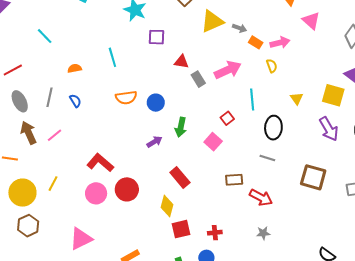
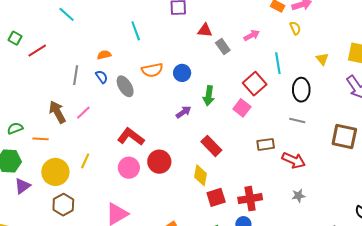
orange semicircle: (75, 68) -> (104, 55), moved
pink arrow: (228, 70) -> (252, 35), size x0.6
gray ellipse: (20, 101) -> (125, 86), moved
red square: (227, 118) -> (255, 84), size x1.6
red cross: (215, 233) -> (250, 199), size x1.6

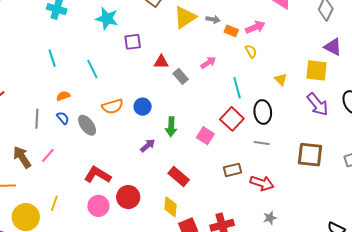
cyan line: (67, 14) -> (52, 58), moved, turned 36
red square: (255, 84) -> (232, 119), moved

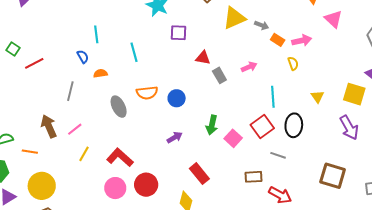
blue semicircle: (63, 118) -> (83, 57), moved
green arrow: (171, 127) -> (212, 125), moved
gray line: (262, 143) -> (278, 155), moved
yellow line: (54, 203) -> (84, 154), moved

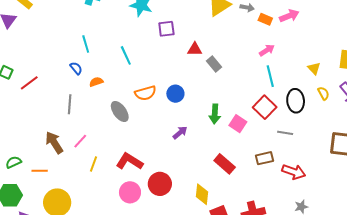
yellow semicircle: (293, 63) -> (323, 93), moved
pink arrow: (249, 67) -> (267, 50), moved
red rectangle: (199, 174) -> (225, 164), moved

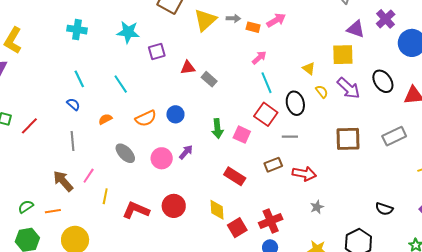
orange semicircle: (96, 82) -> (105, 119), moved
gray ellipse: (120, 112) -> (125, 153), moved
red L-shape: (130, 161) -> (136, 210), moved
pink circle: (130, 192) -> (162, 158), moved

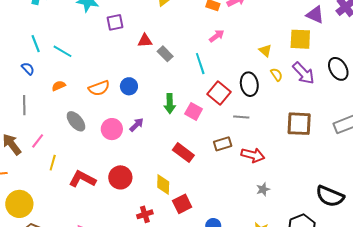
cyan line: (266, 83) -> (200, 64), moved
cyan line: (121, 84) -> (62, 51), moved, turned -30
black semicircle: (384, 209) -> (330, 196), size x1.6
red cross: (271, 221) -> (145, 214), moved, size x0.7

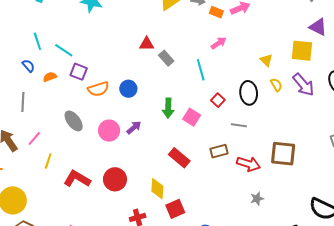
purple square: (115, 22) -> (79, 72), moved, turned 30
orange semicircle: (59, 86) -> (50, 77), moved
red square: (219, 93) -> (218, 100), size x0.6
brown square: (299, 124) -> (283, 154), moved

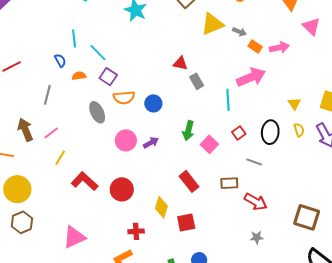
pink arrow: (219, 43) -> (251, 77), size x1.8
gray ellipse: (74, 121) -> (97, 112), moved
brown square: (283, 154) -> (307, 217), moved
red square: (175, 209) -> (186, 223), moved

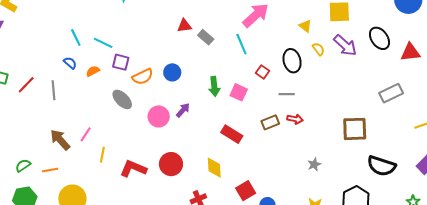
gray line: (47, 95) -> (54, 90), moved
red arrow: (256, 202) -> (295, 119), moved, size x0.7
red square: (186, 223) -> (246, 191), moved

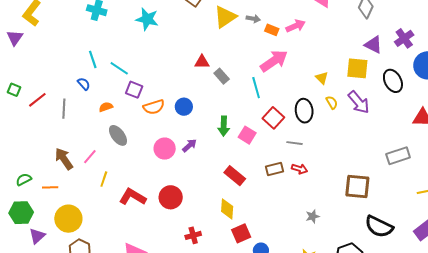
black ellipse: (379, 38) -> (393, 81), moved
orange semicircle: (93, 71) -> (106, 107), moved
red square: (263, 72) -> (273, 118), size x1.5
gray ellipse: (122, 99) -> (118, 135), moved
yellow diamond: (214, 168) -> (227, 209), moved

